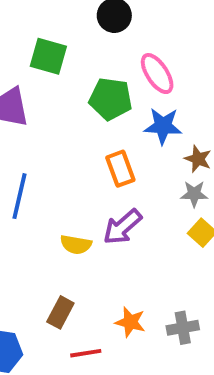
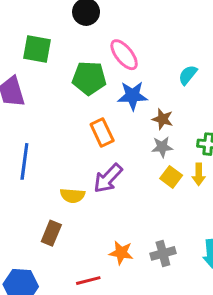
brown rectangle: (60, 312) -> (51, 233), moved

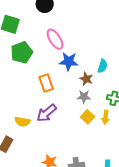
pink ellipse: (124, 55) -> (55, 39), moved
cyan semicircle: (188, 75) -> (102, 66), moved, turned 152
green pentagon: (89, 78) -> (22, 53), moved, turned -30

